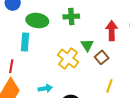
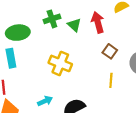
green triangle: (87, 45) -> (74, 25), moved
brown square: (102, 57) -> (110, 51), moved

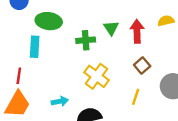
green cross: (52, 19) -> (86, 40), moved
yellow cross: (60, 63) -> (96, 76), moved

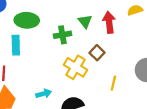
brown square: (142, 65) -> (97, 53), moved

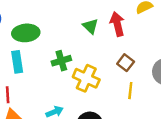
green cross: (62, 35) -> (61, 61), moved
brown square: (97, 53) -> (126, 63), moved

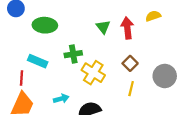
cyan rectangle: (17, 62) -> (38, 61), moved, turned -66

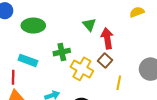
red arrow: (127, 28) -> (107, 38), moved
brown square: (130, 63) -> (105, 61), moved

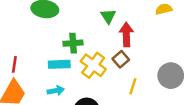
cyan rectangle: (28, 60) -> (59, 64), moved, turned -30

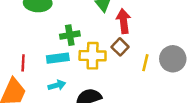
red line: (14, 64) -> (23, 63), moved
yellow cross: (93, 65) -> (93, 56), turned -30
yellow line: (133, 86) -> (145, 63), moved

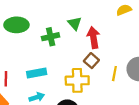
green cross: (70, 35) -> (51, 37), moved
yellow cross: (93, 56) -> (77, 80), moved

